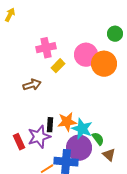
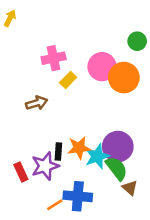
cyan star: (82, 129) -> (97, 156), turned 30
green semicircle: (98, 139) -> (117, 168), size x1.5
purple circle: (79, 148) -> (118, 147), moved

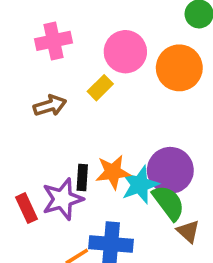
pink cross: (54, 58) -> (53, 41), moved
pink circle: (102, 67) -> (125, 52), moved
yellow rectangle: (68, 80) -> (100, 88), moved

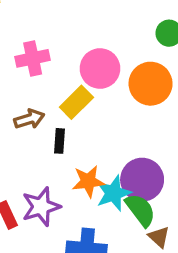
yellow rectangle: (100, 88) -> (76, 102), size x1.4
black rectangle: (82, 178) -> (60, 141), moved

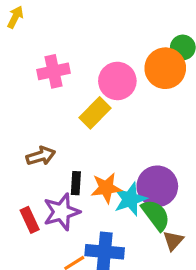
orange circle: (151, 84) -> (165, 68), moved
brown arrow: (29, 119) -> (41, 156), moved
black rectangle: (60, 141) -> (76, 183), moved
brown triangle: (159, 237) -> (173, 241), turned 30

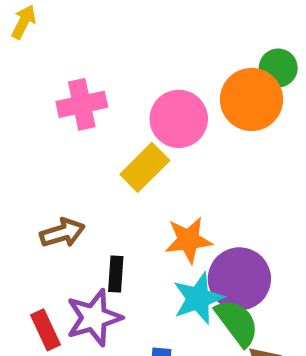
orange star: (106, 188) -> (188, 240), moved

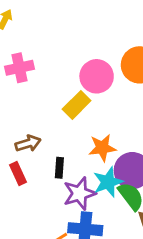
pink cross: (82, 104) -> (19, 68), moved
purple star: (94, 318) -> (79, 193), moved
red rectangle: (45, 330) -> (18, 173), moved

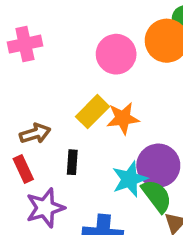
yellow rectangle: (77, 105) -> (92, 112), moved
orange star: (102, 148) -> (123, 118), moved
purple star: (79, 193) -> (45, 208), moved

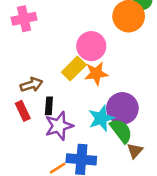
pink circle: (116, 54) -> (91, 46), moved
black rectangle: (72, 162) -> (49, 106), moved
purple star: (45, 208) -> (59, 126), moved

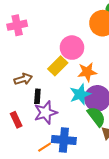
orange star: (96, 73) -> (87, 72), moved
red rectangle: (23, 111) -> (16, 120), moved
cyan star: (101, 118) -> (80, 94), moved

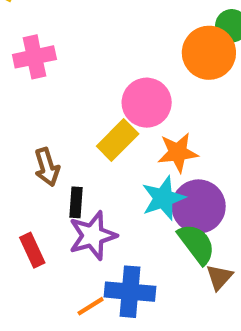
brown arrow: (23, 79) -> (47, 167), turned 90

